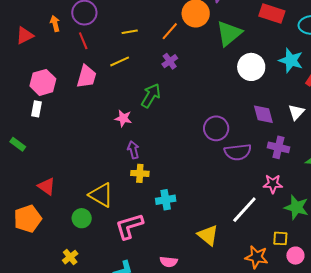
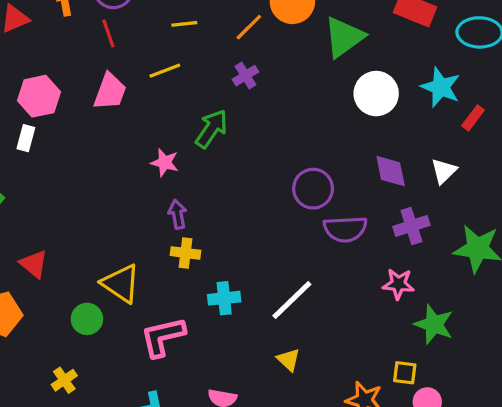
purple cross: (278, 147) -> (411, 226), turned -35
white line: (244, 210) -> (292, 300), moved
yellow triangle: (208, 235) -> (289, 360), size x0.7

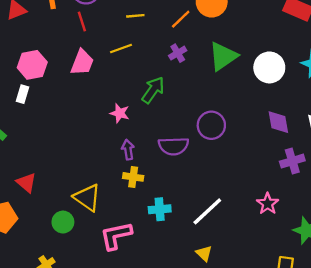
green triangle: (344, 37) -> (223, 56), moved
purple circle: (313, 189) -> (211, 125), moved
purple semicircle: (345, 229) -> (173, 146), moved
pink star: (398, 284) -> (268, 204), moved, turned 30

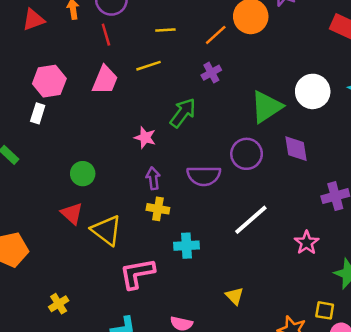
green triangle: (223, 56) -> (266, 107), moved
purple diamond: (278, 122) -> (296, 149), moved
red triangle: (26, 183) -> (72, 213), moved
white line: (207, 211) -> (251, 220), moved
green circle: (63, 222) -> (83, 174), moved

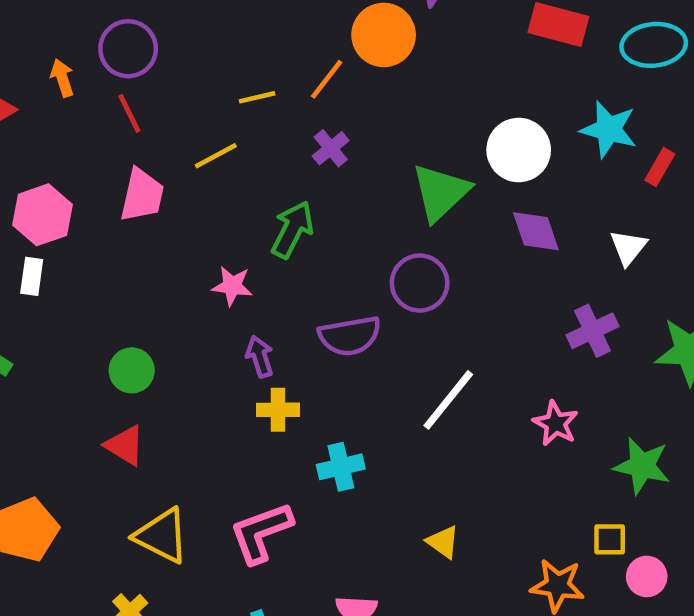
yellow line: (165, 30) -> (257, 97), moved
purple diamond: (296, 149) -> (536, 231), moved
yellow triangle: (106, 230) -> (162, 536), moved

